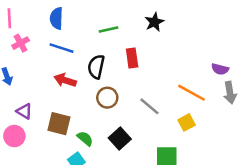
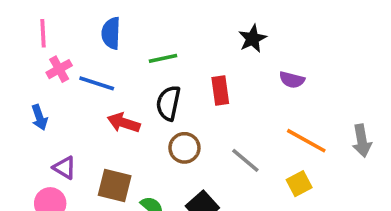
green line: (109, 29) -> (163, 58), moved
blue line: (61, 48) -> (97, 83), moved
purple semicircle: (220, 69) -> (292, 80), moved

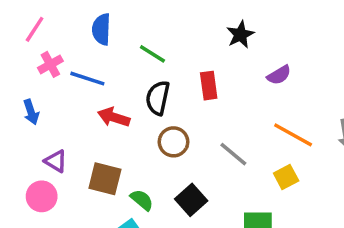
pink line: (43, 33) -> (35, 29), turned 36
green line: (163, 58) -> (152, 54), turned 44
purple semicircle: (292, 80) -> (279, 75), turned -45

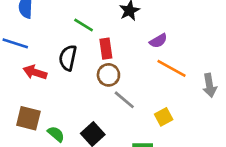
green line: (152, 54) -> (84, 25), moved
orange line: (293, 135) -> (171, 68), moved
brown circle: (174, 142) -> (108, 75), moved

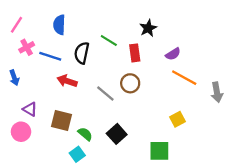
red rectangle: (106, 49) -> (135, 53), moved
black semicircle: (68, 58) -> (82, 53), moved
gray line: (124, 100) -> (105, 93), moved

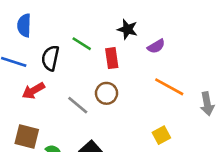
black star: (148, 28) -> (127, 29), turned -30
purple semicircle: (173, 54) -> (156, 46), moved
red arrow: (67, 81) -> (33, 91), turned -48

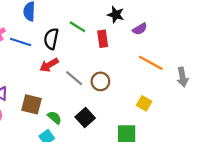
red arrow: (33, 91) -> (49, 65), moved
brown circle: (107, 93) -> (100, 81), moved
yellow square: (161, 135) -> (144, 103), turned -32

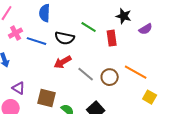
black semicircle: (51, 39) -> (65, 38), turned -90
orange line: (151, 63) -> (136, 72), moved

